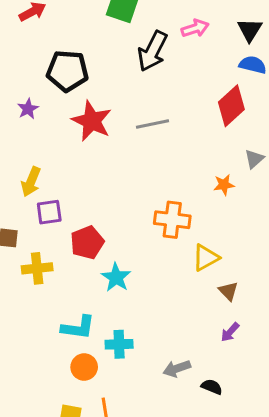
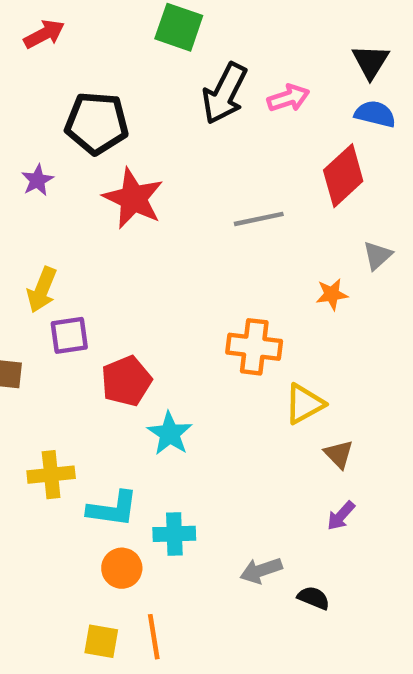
pink arrow: (195, 28) -> (288, 98), moved
gray line: (152, 124) -> (259, 219), moved
yellow cross: (37, 268) -> (51, 475), moved

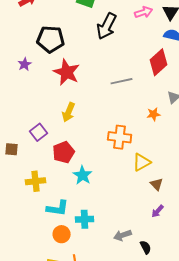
pink arrow: (288, 98) -> (144, 12), moved
yellow arrow: (42, 290) -> (69, 112), moved
purple square: (69, 335) -> (39, 132), turned -30
yellow cross: (51, 475) -> (36, 181), moved
black semicircle: (314, 598) -> (146, 247), turned 40

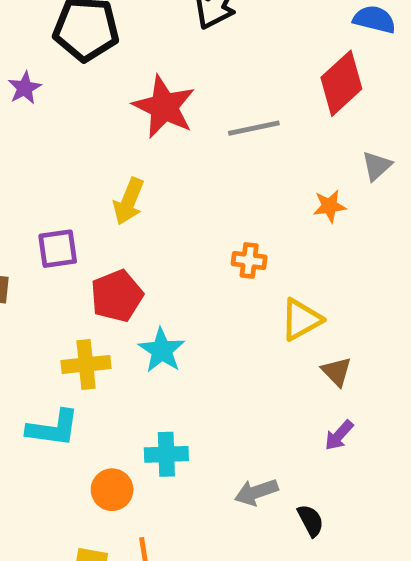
red star: (67, 72) -> (164, 107), moved
purple square: (39, 132) -> (58, 249), turned 30
orange cross: (120, 137) -> (249, 260), size x0.6
yellow cross: (36, 181) -> (86, 364), moved
cyan L-shape: (58, 208) -> (53, 428), moved

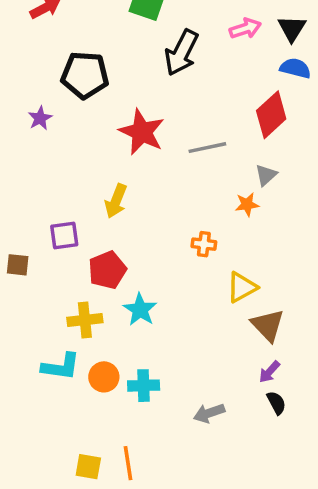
gray triangle: (377, 166) -> (266, 175), moved
orange star: (329, 206) -> (247, 204), moved
brown triangle: (337, 372) -> (268, 325), size x1.5
orange circle: (112, 490) -> (104, 377), moved
black semicircle: (311, 520) -> (276, 403), moved

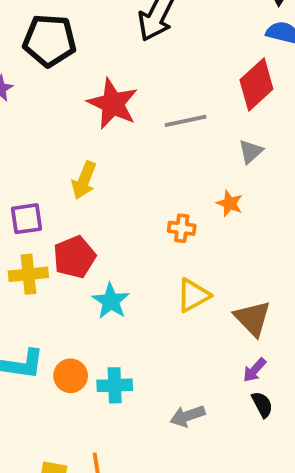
orange star: (247, 204) -> (230, 203), moved, turned 30
yellow triangle: (242, 287) -> (193, 295), moved
yellow cross: (85, 320) -> (28, 274), moved

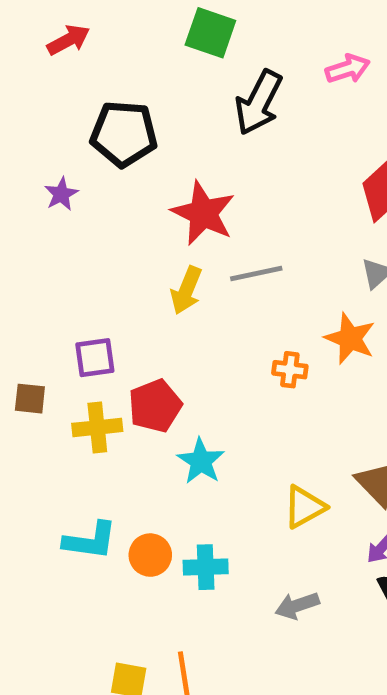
gray line: (186, 121) -> (256, 273), moved
yellow arrow: (84, 180) -> (186, 290), moved
orange star: (230, 203) -> (350, 338), size x1.5
yellow triangle: (193, 295) -> (304, 507), moved

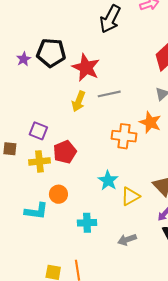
black pentagon: (124, 134) -> (51, 53), moved
purple square: (95, 358) -> (38, 131), turned 30
orange cross: (290, 370) -> (124, 136), size x1.6
cyan star: (201, 461) -> (108, 180), moved
orange circle: (150, 555) -> (58, 194), moved

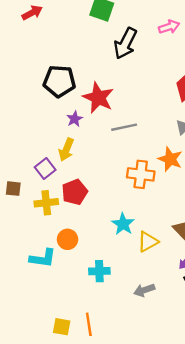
purple star: (24, 59) -> (75, 119), moved
yellow arrow: (79, 101) -> (66, 150), moved
purple square: (38, 131) -> (45, 169), turned 30

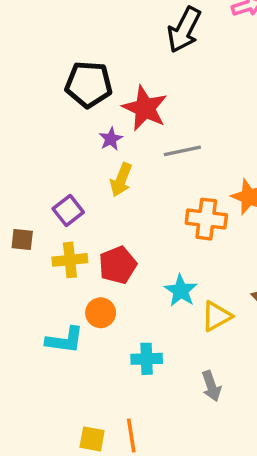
yellow arrow: (66, 150) -> (121, 180), moved
red pentagon: (75, 192) -> (118, 265), moved
gray arrow: (144, 290) -> (211, 386), turned -90

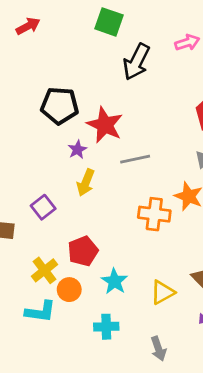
yellow cross: (70, 260) -> (44, 270), moved, turned -32
cyan star: (181, 291) -> (114, 281), moved

